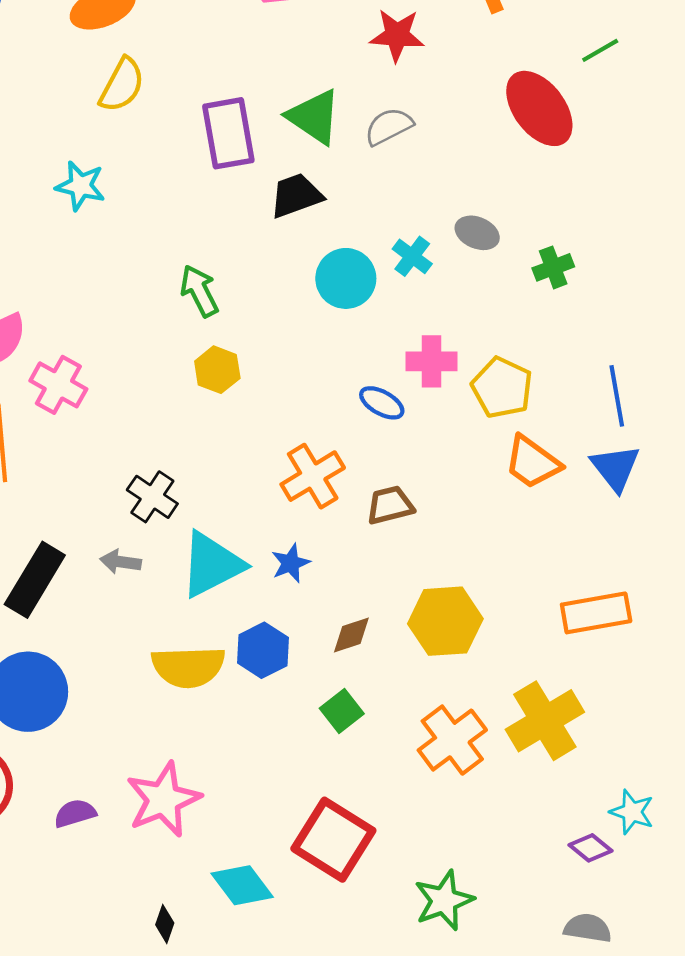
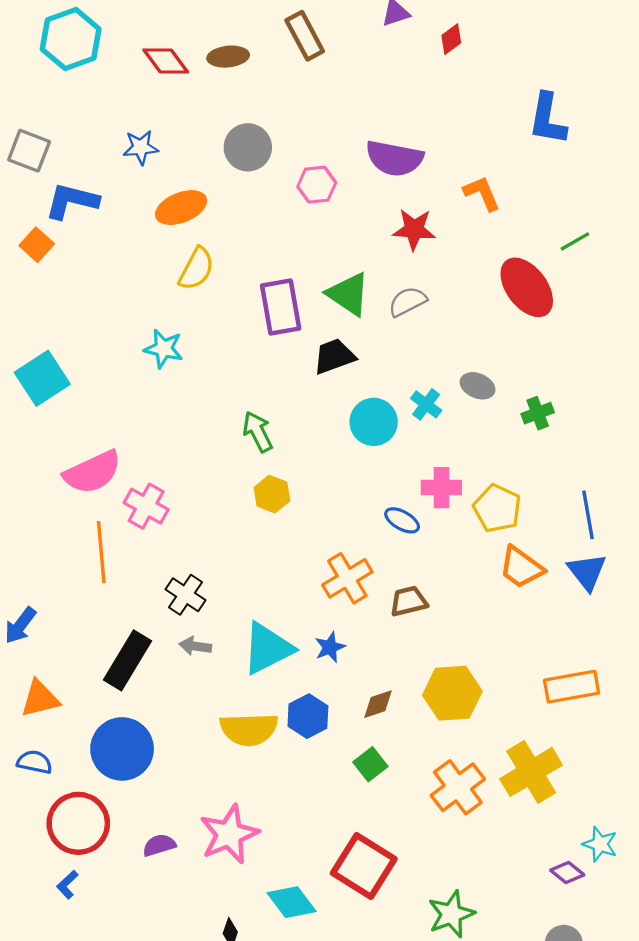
black cross: (152, 497) -> (185, 595), moved

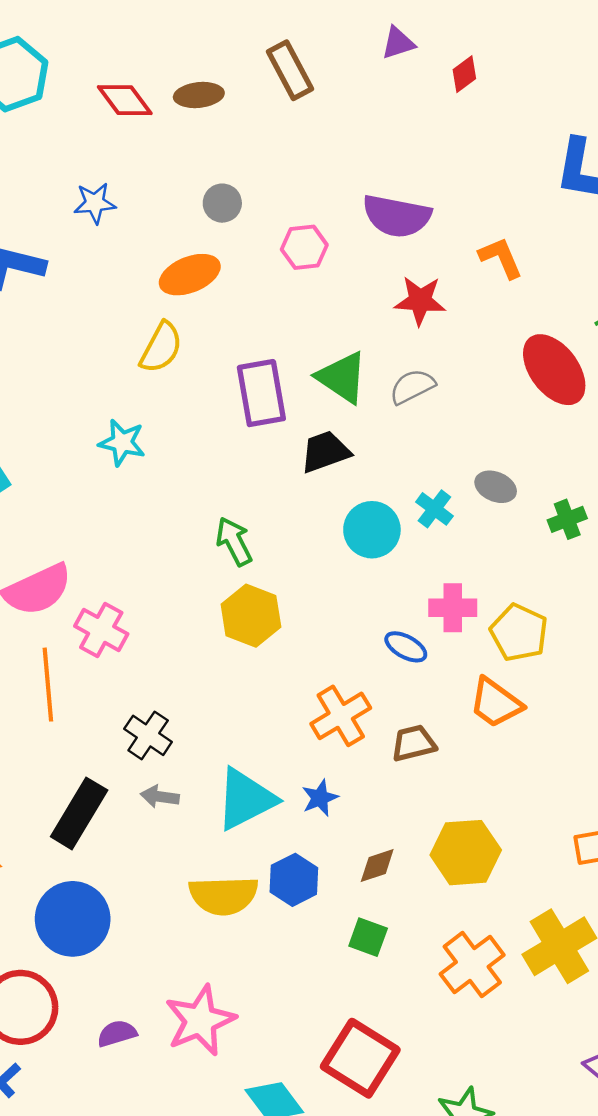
gray circle: (248, 147) -> (222, 203), size x0.7
orange ellipse: (181, 208) -> (190, 275), moved
yellow hexagon: (272, 494) -> (251, 616), size x1.4
orange trapezoid: (521, 567) -> (496, 703), moved
green square: (370, 764) -> (368, 937), turned -32

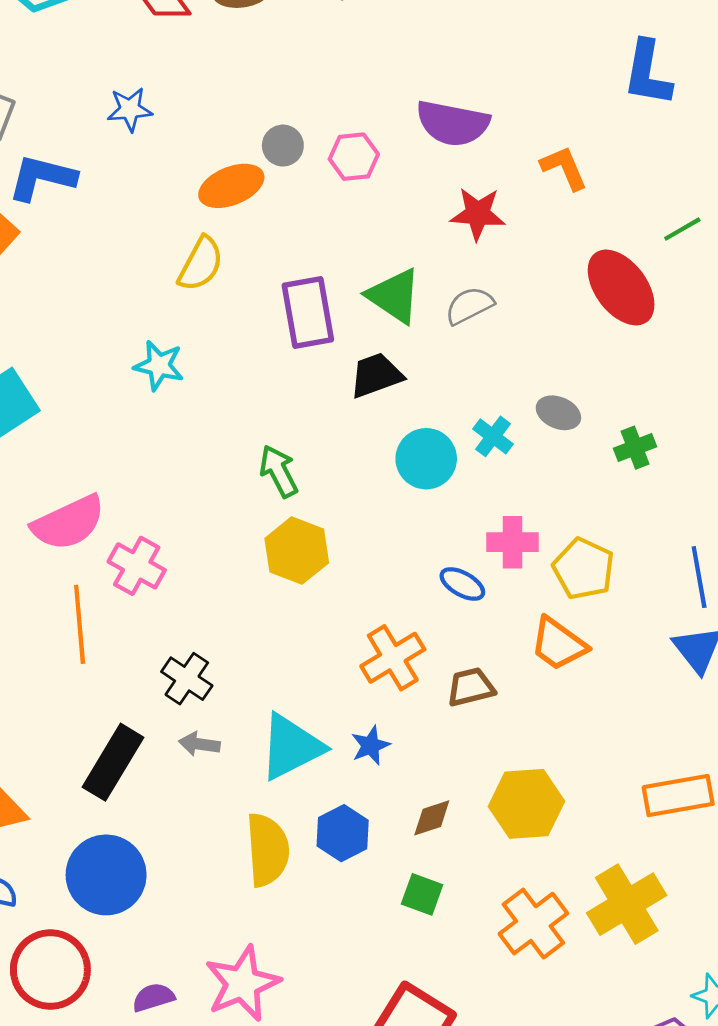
gray circle: (222, 203) -> (283, 146), moved
yellow semicircle: (224, 895) -> (268, 850), turned -92

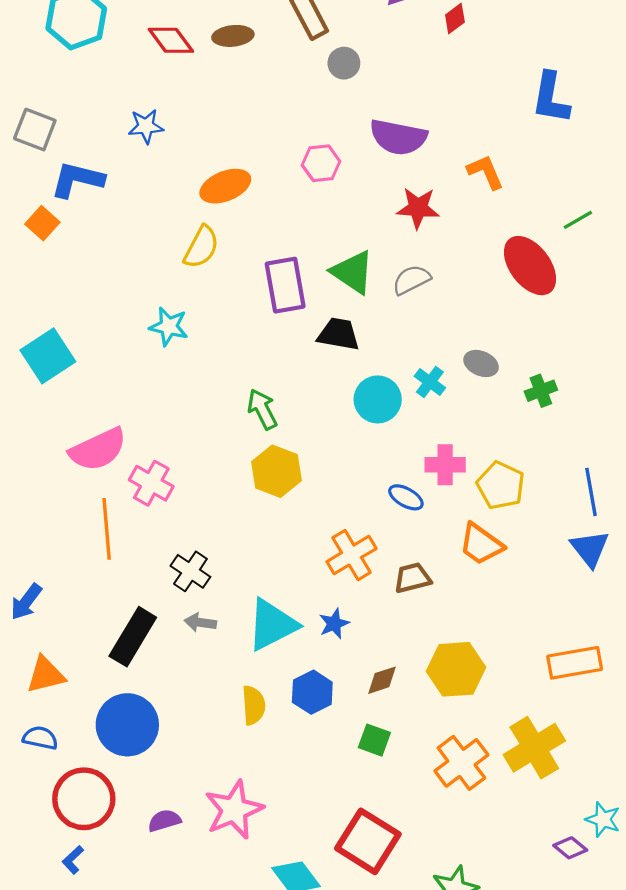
gray circle: (283, 146) -> (344, 63), moved
black trapezoid: (376, 375) -> (338, 334), turned 30
yellow semicircle: (268, 850) -> (254, 705), size x0.7

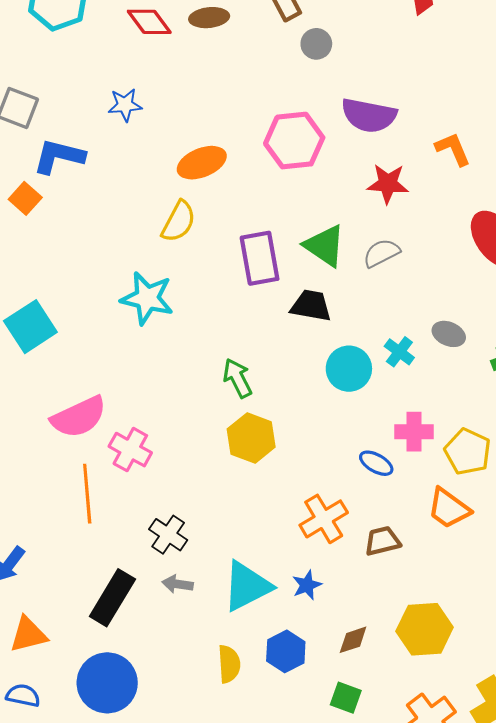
pink hexagon: (321, 163) -> (294, 141), size x1.6
cyan star: (169, 326) -> (147, 298), size x1.4

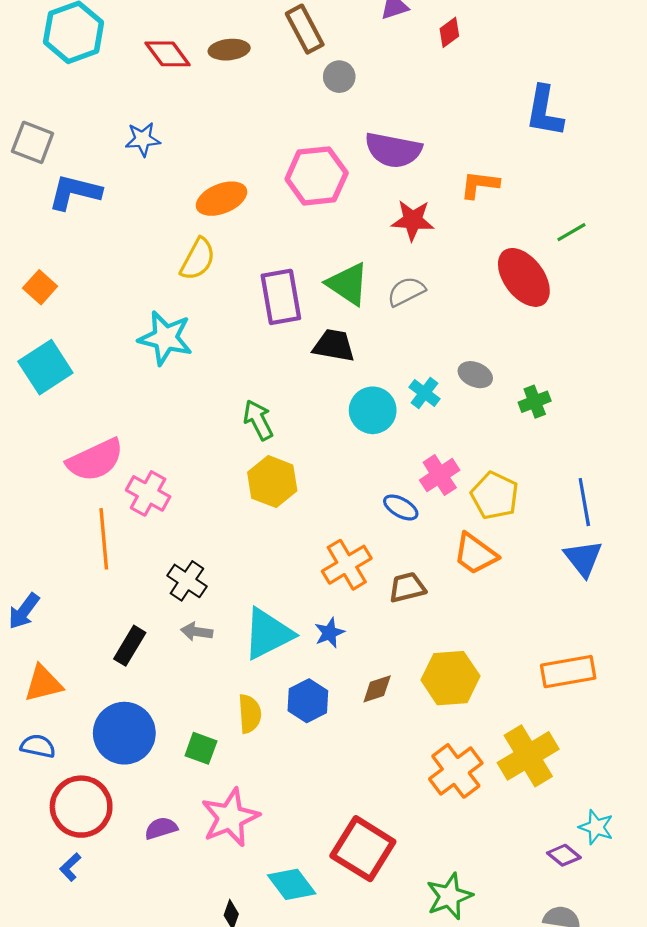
orange L-shape: (453, 149) -> (480, 185), turned -60
orange square: (25, 198) -> (40, 287), moved
pink cross: (414, 432) -> (440, 475), turned -33
black rectangle: (112, 598) -> (130, 646), size x0.7
green square: (346, 698) -> (201, 748), moved

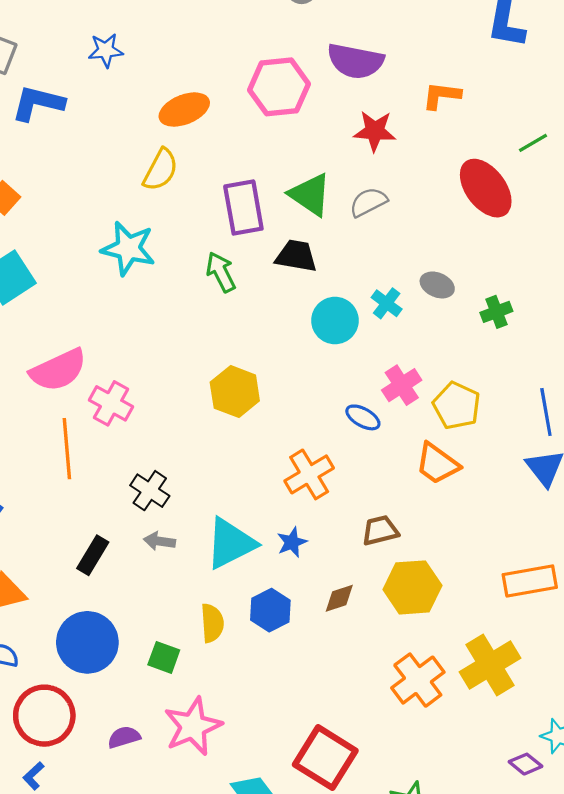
green arrow: (258, 420) -> (221, 272), moved
brown trapezoid: (407, 587) -> (380, 530), moved

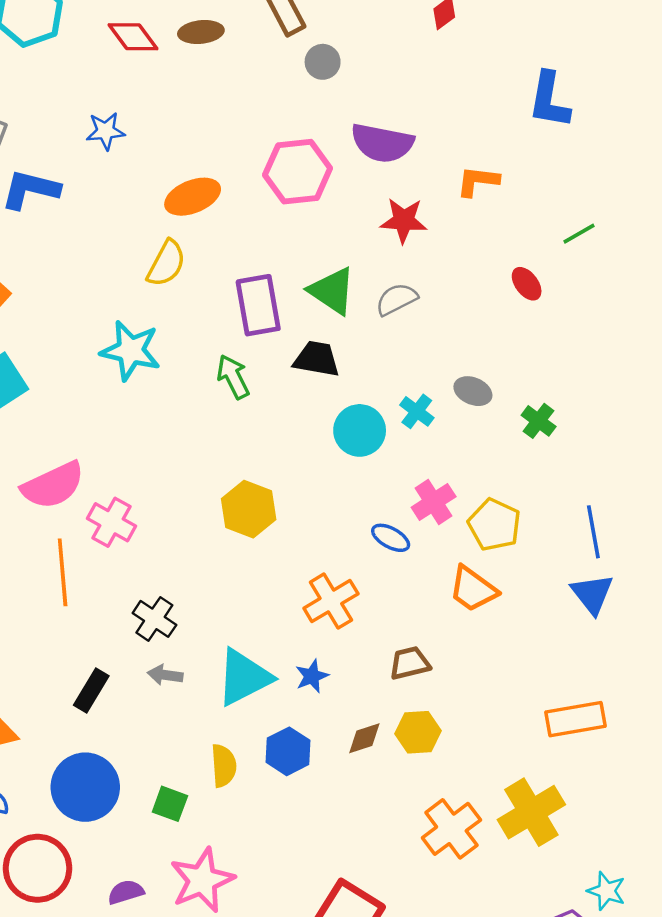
red ellipse: (486, 188) -> (527, 284), size x0.5
green cross: (496, 312) -> (539, 421), turned -32
yellow hexagon: (412, 587) -> (418, 732), moved, size x0.7

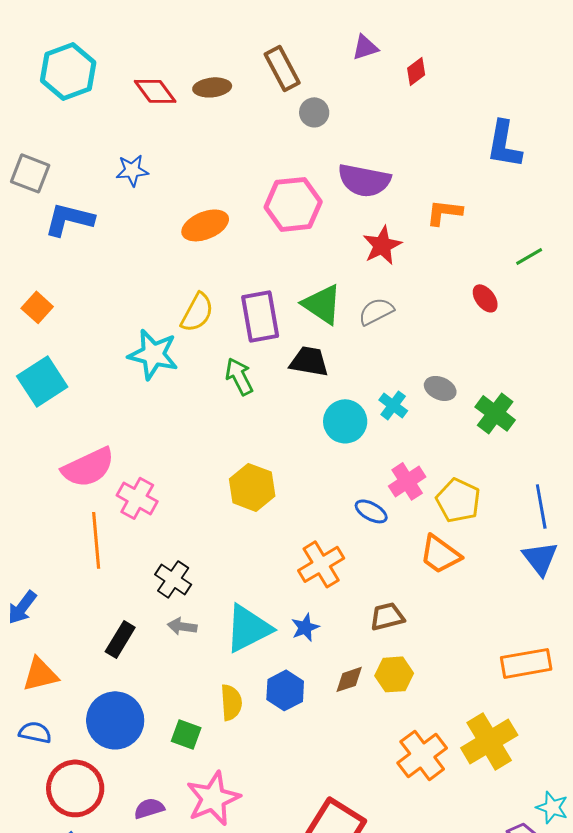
red star: (404, 220) -> (382, 245), turned -30
yellow semicircle: (166, 263) -> (197, 312), moved
green cross: (539, 421) -> (495, 413), size x1.4

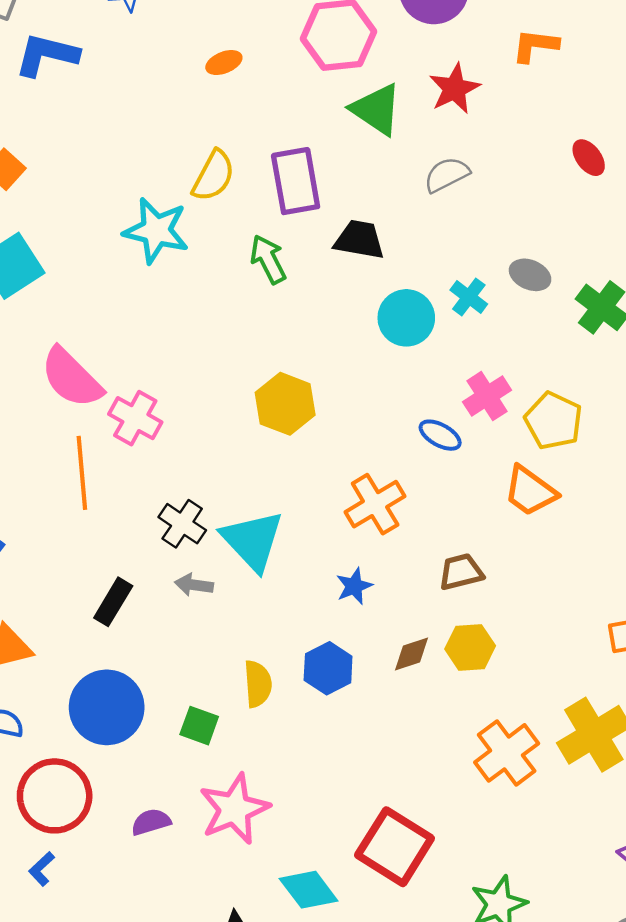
orange ellipse: (205, 225) -> (224, 63), size x0.6
green triangle: (322, 304) -> (376, 109), moved
pink semicircle: (88, 467) -> (71, 378), turned 70
cyan triangle: (248, 628) -> (253, 541), moved, turned -46

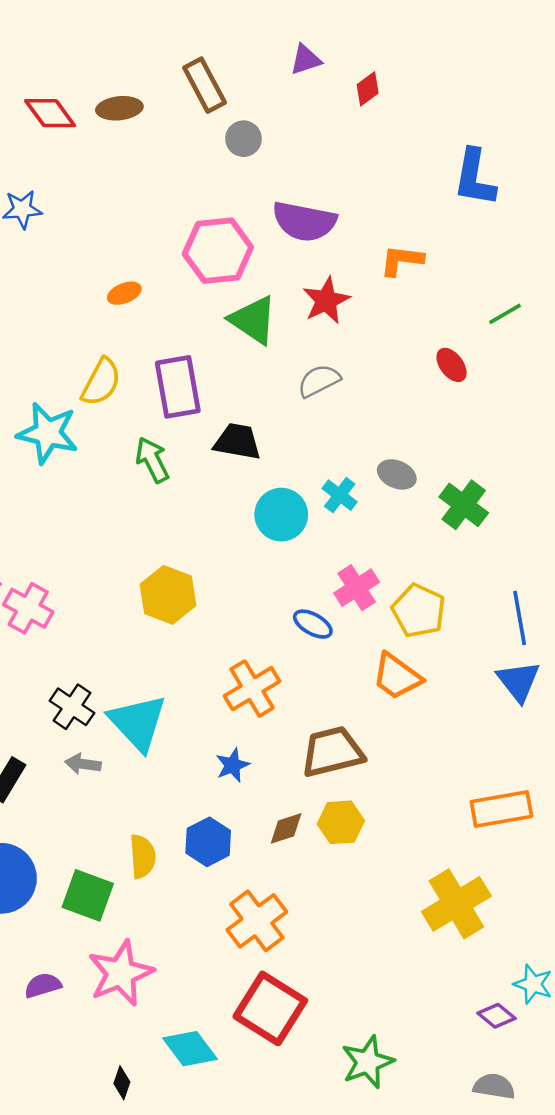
orange ellipse: (224, 63) -> (124, 293), moved
brown trapezoid: (461, 572) -> (332, 752), size x1.5
green square: (199, 726) -> (88, 895), size x1.4
orange cross: (507, 753) -> (257, 921), moved

